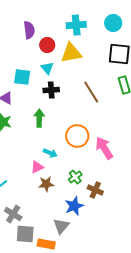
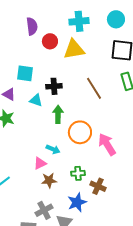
cyan triangle: (47, 68) -> (36, 100), moved, turned -32
green arrow: (39, 118) -> (58, 114), moved
green cross: (75, 177) -> (78, 173), turned 32
gray cross: (13, 214) -> (44, 210), moved, turned 30

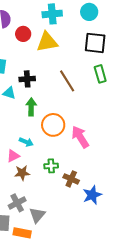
blue star: (77, 202) -> (92, 195), moved

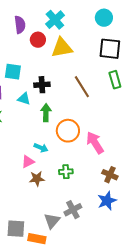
cyan cross: (52, 14) -> (55, 20), moved, turned -36
brown cross: (71, 179) -> (110, 175), moved
gray cross: (17, 203) -> (73, 210), moved

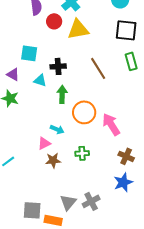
gray cross: (73, 210) -> (91, 201), moved

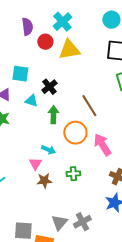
black cross: (58, 66) -> (49, 87), turned -35
brown line: (98, 68) -> (89, 106), moved
pink triangle: (44, 143) -> (35, 164), turned -32

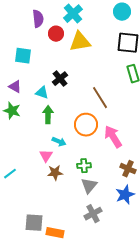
cyan square: (20, 74) -> (23, 56), moved
green arrow: (53, 115) -> (48, 115), moved
gray triangle: (59, 223) -> (89, 186), moved

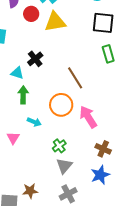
pink triangle: (46, 156) -> (13, 138), moved
green cross: (84, 166) -> (59, 146), turned -32
brown star: (55, 173) -> (30, 191), moved

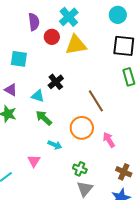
green arrow: (23, 95) -> (44, 118), turned -48
pink arrow: (88, 117) -> (109, 140), size x0.7
green cross: (59, 146) -> (80, 169), turned -32

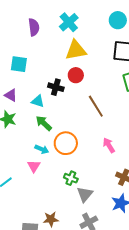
red circle: (52, 37) -> (76, 75), moved
black cross: (56, 82) -> (56, 87), turned -35
orange circle: (82, 128) -> (66, 143), moved
cyan arrow: (55, 145) -> (42, 149), moved
green cross: (80, 169) -> (71, 178), moved

